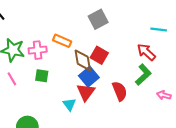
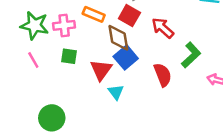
red arrow: (146, 52) -> (163, 28), moved
red square: (99, 55) -> (129, 16), moved
red triangle: (86, 92) -> (101, 70), moved
cyan triangle: (69, 104) -> (116, 92), moved

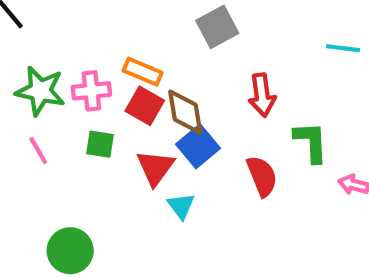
red square: (129, 16) -> (145, 106), moved
red arrow: (163, 28) -> (262, 95), turned -140
green L-shape: (191, 55) -> (311, 142), turned -50

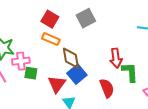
pink cross: (91, 91) -> (21, 61), moved
red arrow: (262, 95) -> (116, 58), moved
red square: (145, 106) -> (50, 19), moved

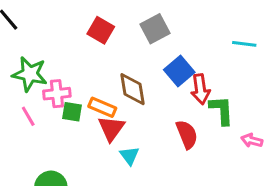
orange rectangle: (51, 39) -> (102, 107), moved
blue square: (77, 74) -> (179, 71), moved

